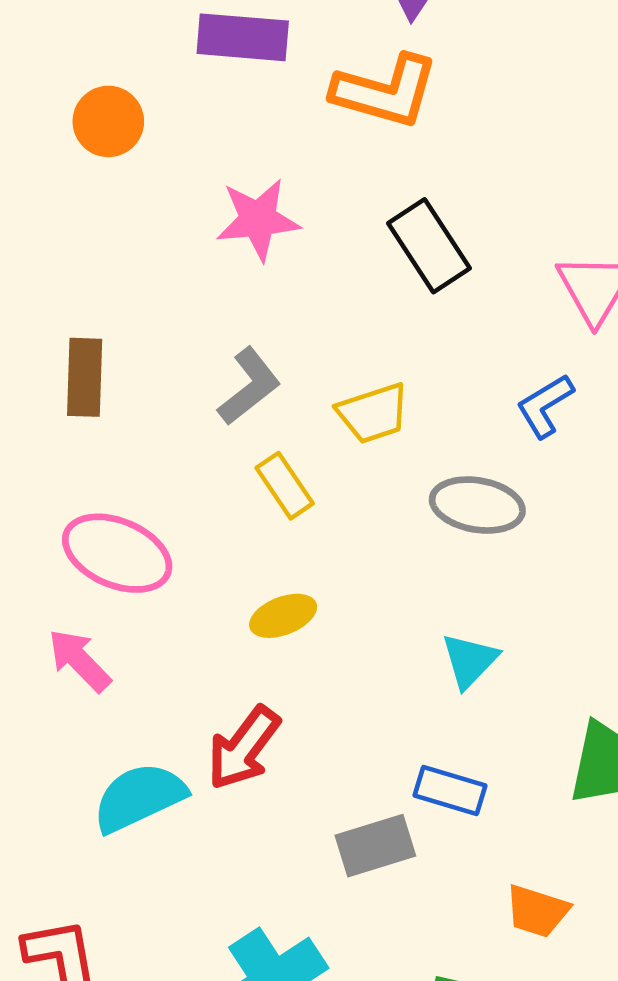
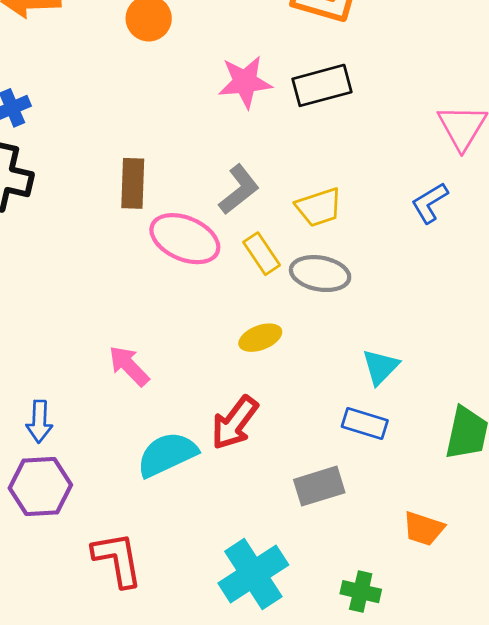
black rectangle: (429, 246) -> (322, 85), moved, turned -72
gray ellipse: (477, 505) -> (320, 274), moved
pink ellipse: (117, 553) -> (185, 239), moved
blue rectangle: (450, 791) -> (365, 423), moved

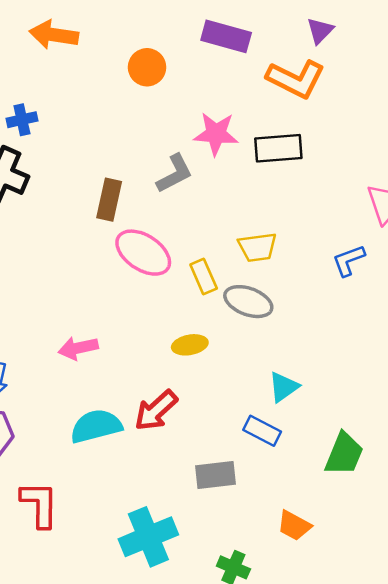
gray L-shape: (239, 190) -> (175, 174), moved
pink arrow: (129, 366) -> (78, 348), turned -69

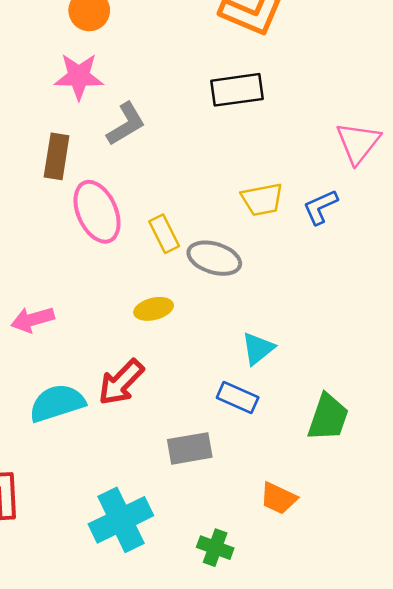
pink star: (216, 134) -> (79, 76), moved
yellow trapezoid: (257, 247) -> (262, 199), moved
pink ellipse: (143, 253) -> (97, 212), turned 36

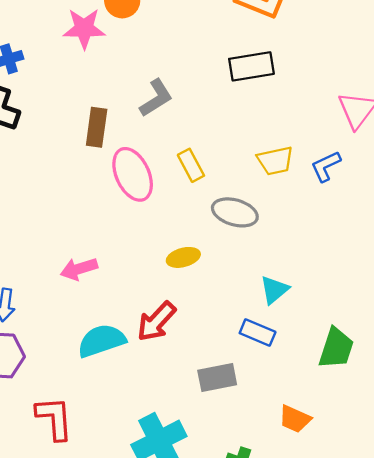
pink star: (79, 76) -> (84, 28), moved
yellow rectangle: (164, 234) -> (191, 165), moved

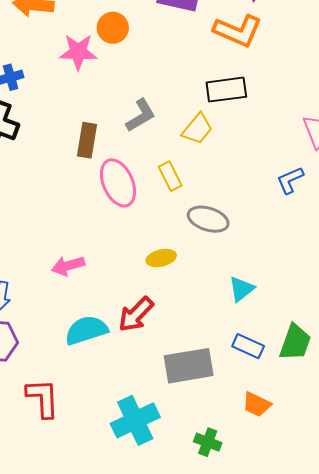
yellow trapezoid: (275, 161) -> (197, 129), moved, turned -40
blue rectangle: (258, 333) -> (248, 346), moved
gray rectangle: (217, 378) -> (189, 366), size x1.4

